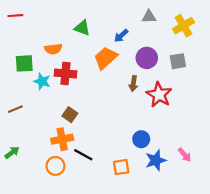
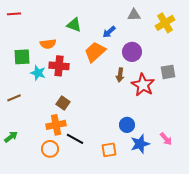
gray square: (178, 61) -> (168, 72), moved

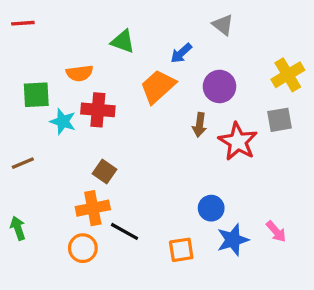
gray triangle: (134, 15) -> (223, 25), turned 40
yellow cross: (165, 23) -> (288, 75), moved
green arrow: (11, 137) -> (18, 228), turned -72

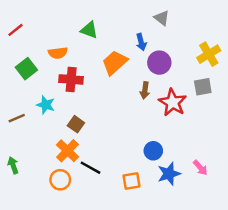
red line: (23, 23) -> (16, 30), moved, turned -35
blue arrow: (181, 53) -> (141, 42), moved, turned -63
green square: (36, 95) -> (26, 69), turned -35
cyan star: (63, 121) -> (46, 105), moved
orange cross: (93, 208) -> (67, 151), turned -35

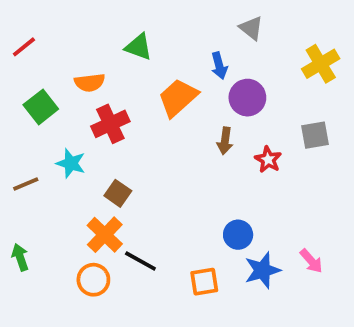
yellow cross: (209, 54) -> (321, 64), moved
red cross: (71, 79) -> (110, 124), turned -30
red star: (173, 102) -> (268, 160), size x0.6

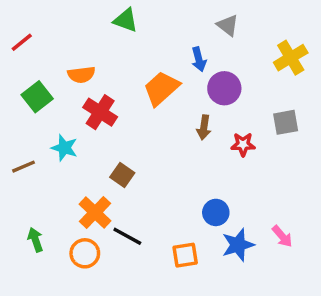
green triangle: (139, 47) -> (126, 20), moved
red cross: (110, 124) -> (100, 112), turned -32
red star: (268, 160) -> (243, 144), turned -30
brown square: (118, 193) -> (122, 175), moved
green arrow: (20, 257) -> (35, 240), moved

